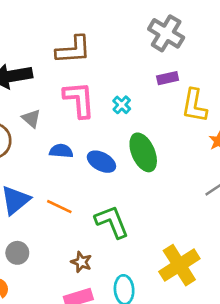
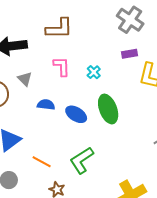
pink L-shape: (79, 100) -> (62, 66), size x0.7
orange line: (59, 207) -> (42, 162), moved
green L-shape: (112, 222) -> (82, 160), turned -104

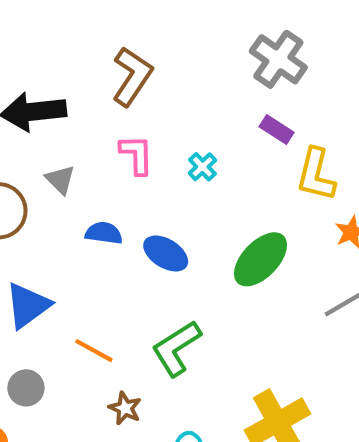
brown L-shape: (59, 28) -> (132, 76), turned -56
purple rectangle: (130, 54) -> (277, 129), turned 42
green ellipse: (108, 109) -> (261, 259), moved, turned 64

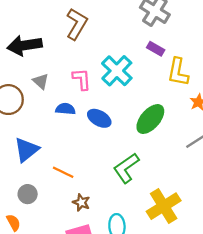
pink L-shape: (136, 155) -> (82, 79), moved
cyan cross: (202, 167) -> (117, 71), size x2.0
green L-shape: (176, 348) -> (126, 168), moved

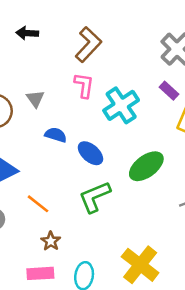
black arrow: (24, 45) -> (27, 33), moved, size x0.6
pink L-shape: (82, 79) -> (84, 85), moved
green L-shape: (126, 168) -> (95, 197), moved
yellow cross: (164, 206) -> (140, 265), turned -32

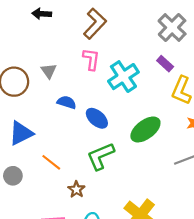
brown star: (51, 241) -> (76, 189), moved

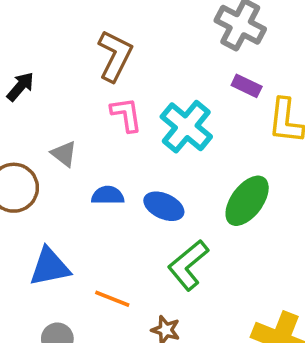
black arrow: (42, 14) -> (20, 87), moved, turned 144
blue triangle: (21, 133) -> (50, 267), turned 32

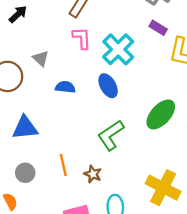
green ellipse: (247, 201) -> (161, 114), moved
blue ellipse: (164, 206) -> (108, 86), moved, turned 30
orange line: (112, 299) -> (63, 165), moved, turned 50

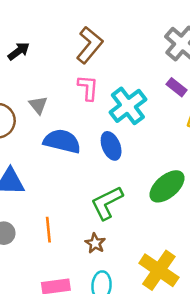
blue semicircle: (65, 87) -> (62, 141), size x1.6
brown star: (93, 174) -> (95, 243), moved

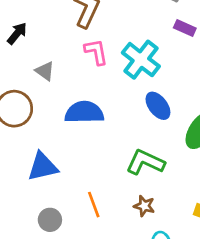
gray triangle: (38, 105) -> (45, 71), moved
blue ellipse: (111, 146) -> (158, 106), moved
green L-shape: (107, 203) -> (145, 162), turned 66

